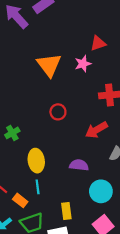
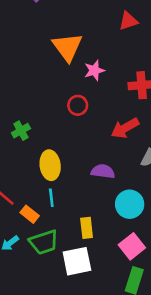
pink star: (83, 64) -> (94, 70), moved

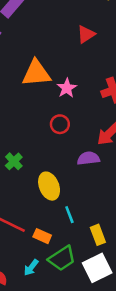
orange triangle: (67, 47) -> (36, 73), turned -44
purple semicircle: (103, 171) -> (88, 158), moved
cyan line: (51, 198) -> (69, 215), moved

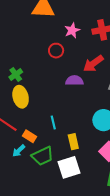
pink star: (67, 88) -> (72, 30), moved
yellow ellipse: (49, 186) -> (21, 97), moved
cyan arrow: (31, 268) -> (19, 151), moved

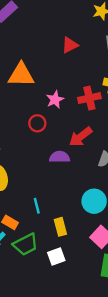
white square: (69, 167) -> (56, 257), size x0.7

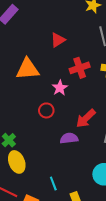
red triangle: (70, 45) -> (58, 40), moved
red cross: (89, 98) -> (80, 68), moved

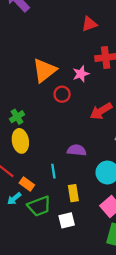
orange triangle: (28, 69) -> (44, 70), moved, turned -45
purple semicircle: (69, 138) -> (77, 150), moved

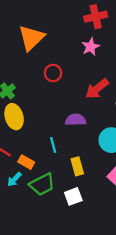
pink star: (81, 74) -> (91, 47), moved
red circle: (62, 94) -> (53, 73), moved
red arrow: (101, 111) -> (97, 89), moved

